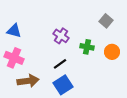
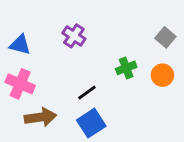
gray square: (106, 21) -> (165, 37), moved
purple cross: (61, 36) -> (74, 36), moved
green cross: (87, 47) -> (126, 68), turned -32

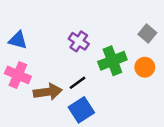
purple cross: (74, 36) -> (79, 41), moved
green cross: (126, 68) -> (112, 61), size x1.5
brown arrow: (40, 117) -> (48, 92), moved

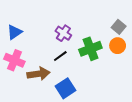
blue triangle: (18, 40) -> (14, 32), turned -49
orange circle: (145, 67) -> (118, 46), moved
black line: (77, 83) -> (60, 56), moved

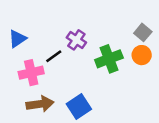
black line: (60, 56) -> (54, 56), moved
pink cross: (14, 60) -> (31, 73), moved, turned -36
brown arrow: (38, 74) -> (40, 104), moved

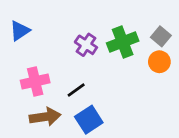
blue triangle: (17, 39) -> (20, 31), moved
black line: (54, 56) -> (76, 90), moved
green cross: (109, 59) -> (123, 42), moved

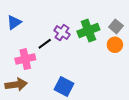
black line: (76, 90) -> (45, 44), moved
brown arrow: (45, 117) -> (16, 84), moved
blue square: (89, 120) -> (64, 87), turned -30

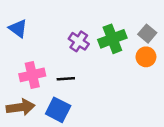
blue triangle: (14, 22) -> (18, 28), turned -49
black line: (45, 44) -> (66, 79), moved, turned 32
blue square: (64, 87) -> (58, 110), moved

